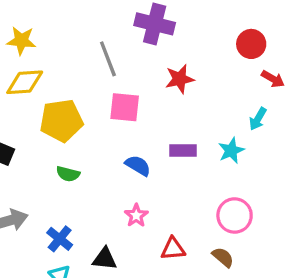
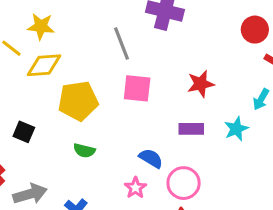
red star: (180, 79) -> (201, 84), moved
blue semicircle: (138, 166) -> (151, 158), moved
pink star: (136, 215) -> (135, 188), moved
pink circle: (235, 215) -> (184, 183), moved

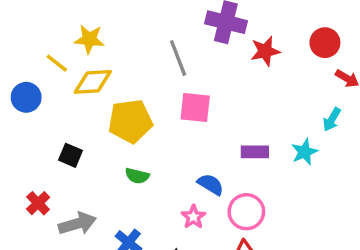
red star: (201, 84) -> (265, 51), moved

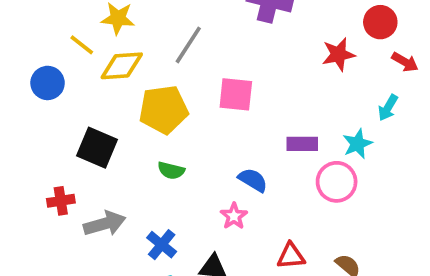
red star: (265, 51) -> (338, 54), moved
gray line: (178, 58) -> (188, 45), moved, turned 54
black square: (71, 155) -> (97, 148), size x1.5
red cross: (38, 203) -> (61, 201), turned 35
pink circle: (246, 212) -> (337, 182), moved

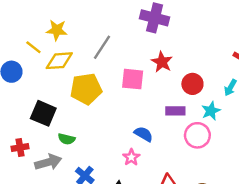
red circle: (380, 22) -> (192, 84), moved
red star: (338, 54) -> (162, 62), moved, turned -30
green semicircle: (171, 170) -> (67, 139), moved

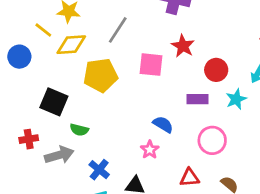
pink circle: (197, 135) -> (212, 140), moved

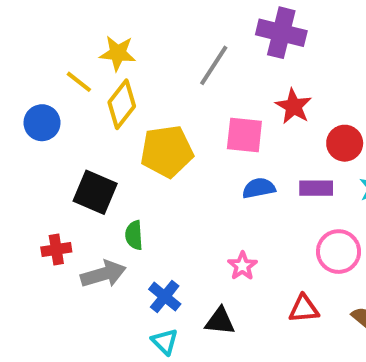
gray line: (118, 30) -> (214, 65), moved
yellow diamond: (71, 45) -> (122, 104), turned -48
blue semicircle: (163, 124) -> (259, 188), moved, turned -42
green semicircle: (79, 130) -> (134, 235), turned 72

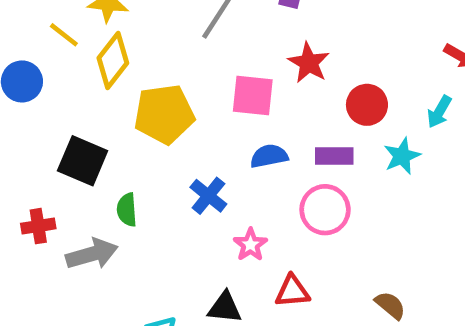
pink circle: (339, 252) -> (325, 210), moved
blue cross: (165, 297) -> (208, 196), moved
red triangle: (304, 309) -> (292, 291), moved

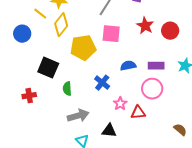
pink square: (253, 95) -> (111, 34), moved
red circle: (367, 105) -> (170, 31), moved
gray arrow: (92, 254) -> (78, 116), moved
red triangle: (292, 291) -> (138, 113), moved

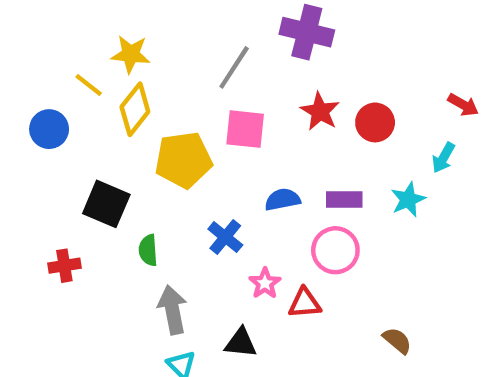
gray arrow: (78, 116) -> (172, 310), turned -85

